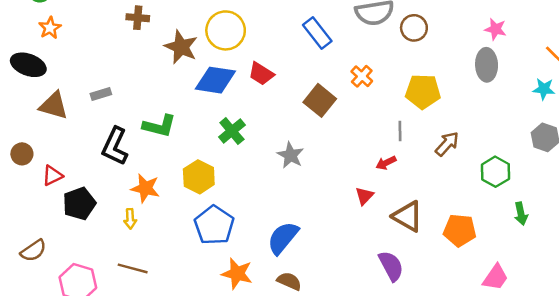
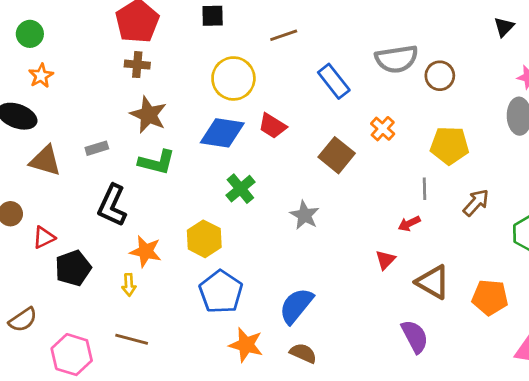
brown star: (181, 47) -> (148, 115), moved
green L-shape: (159, 126) -> (157, 162), moved

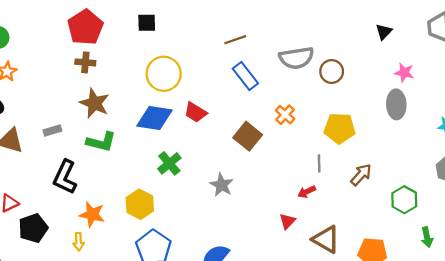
brown line: (284, 35) -> (235, 40), moved

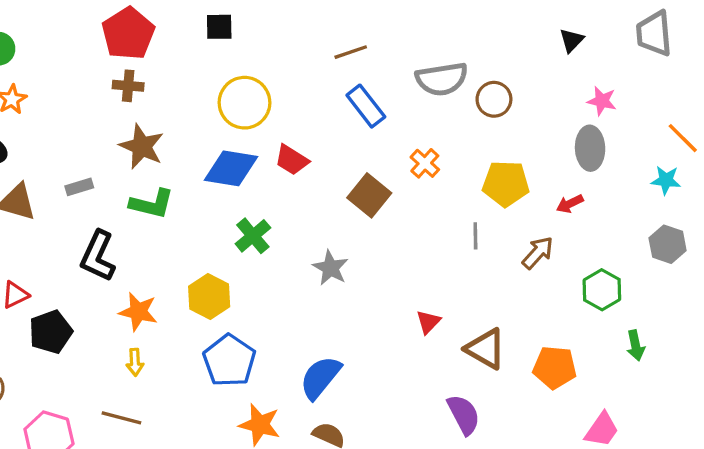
red arrow: (307, 192) -> (570, 204), moved
yellow arrow: (79, 242) -> (135, 362), moved

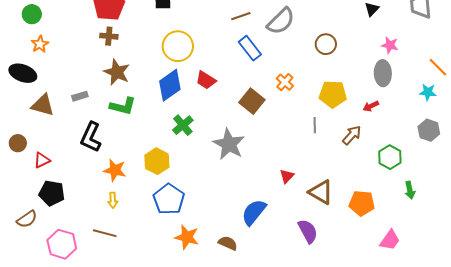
gray semicircle: (442, 79) -> (281, 21), moved, turned -36
blue diamond: (231, 168) -> (170, 85), turned -44
gray star: (330, 268) -> (229, 144), size x1.5
black pentagon: (51, 332) -> (52, 193), moved, turned 30
blue semicircle: (320, 377) -> (254, 212), moved

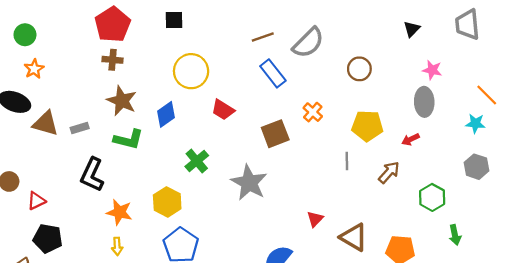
blue diamond: (170, 85) -> (166, 114), moved, size x0.7
brown square: (252, 101) -> (275, 134), turned 30
brown triangle: (43, 105) -> (45, 123), moved

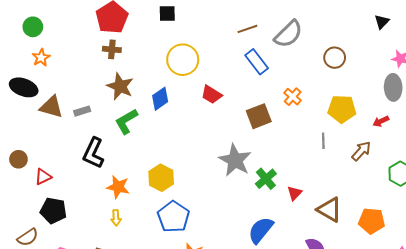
green L-shape: (128, 139) -> (126, 121), turned 136
green cross: (197, 161) -> (266, 179), moved

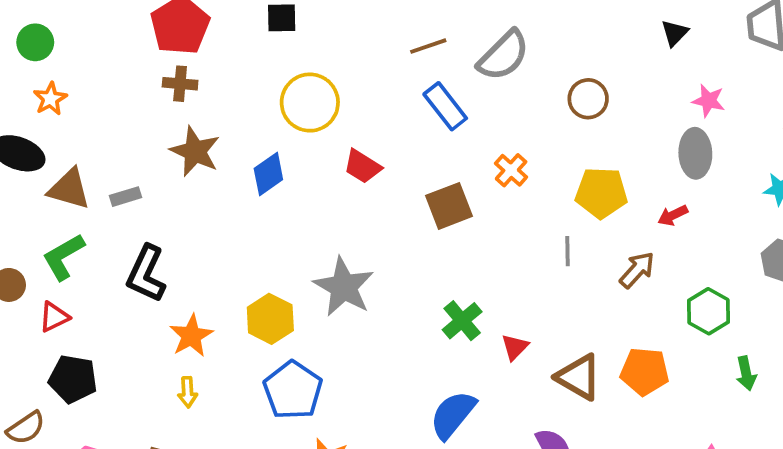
green L-shape: (126, 121) -> (63, 257), moved
gray star: (235, 160) -> (344, 287), moved
orange star: (118, 187) -> (191, 336), turned 30
orange pentagon: (372, 221) -> (645, 371), moved

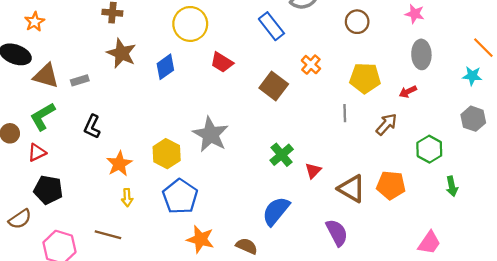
pink star: (709, 101) -> (415, 14), moved
brown square: (449, 206) -> (274, 86), turned -32
black L-shape: (146, 274) -> (92, 127), size x0.7
yellow arrow: (188, 392) -> (127, 198), moved

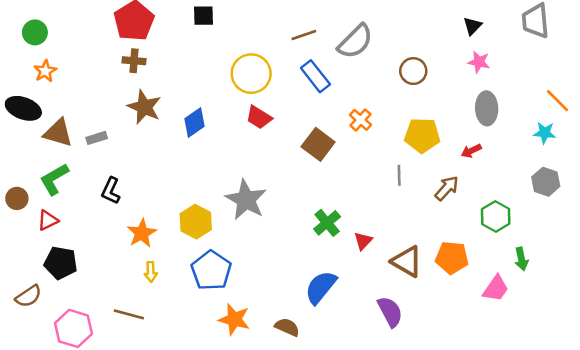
yellow circle: (190, 24) -> (251, 74), moved
pink trapezoid: (429, 243) -> (496, 289), moved

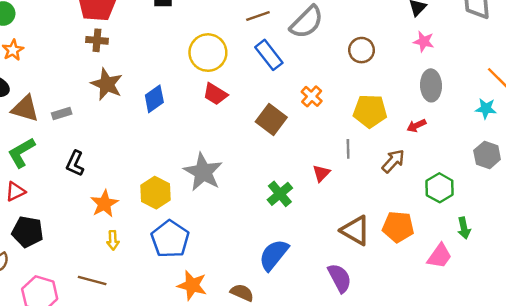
red triangle: (363, 241) -> (321, 173), moved

